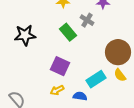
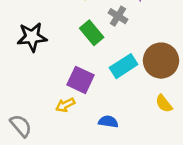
yellow semicircle: (120, 75) -> (164, 104), moved
cyan rectangle: (96, 79) -> (124, 66), moved
yellow arrow: (57, 90) -> (65, 105), moved

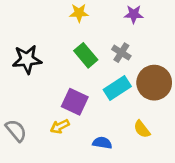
gray cross: (118, 16) -> (121, 53), moved
yellow semicircle: (164, 104) -> (142, 129), moved
gray semicircle: (21, 126) -> (16, 131), moved

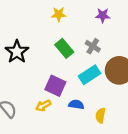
black star: (27, 59) -> (17, 52), turned -30
yellow semicircle: (142, 129) -> (100, 115), moved, turned 48
blue semicircle: (102, 143) -> (76, 104), moved

